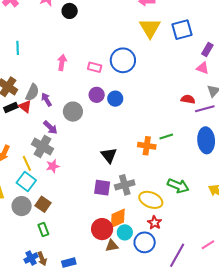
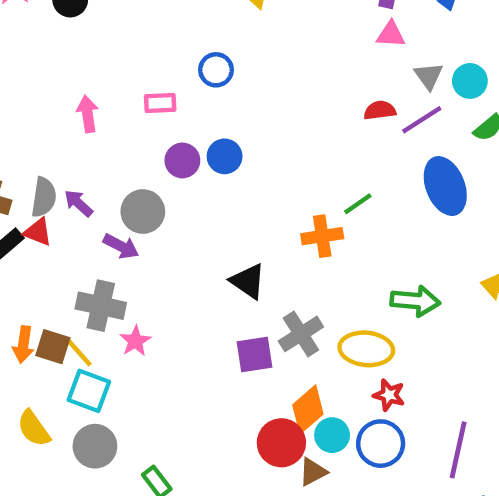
blue circle: (123, 60) -> (216, 70), size x0.6
purple arrow: (50, 127) -> (121, 246), moved
brown square: (43, 204) -> (53, 347), moved

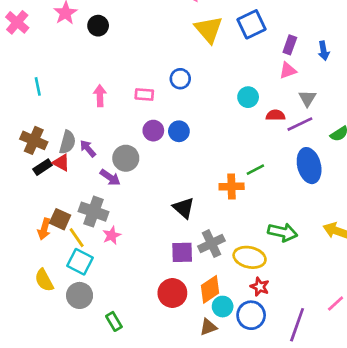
pink triangle: (391, 34) -> (288, 71), turned -30
cyan circle: (470, 81) -> (248, 97), moved
brown square: (53, 347) -> (60, 219), moved
red circle: (281, 443) -> (172, 293), moved

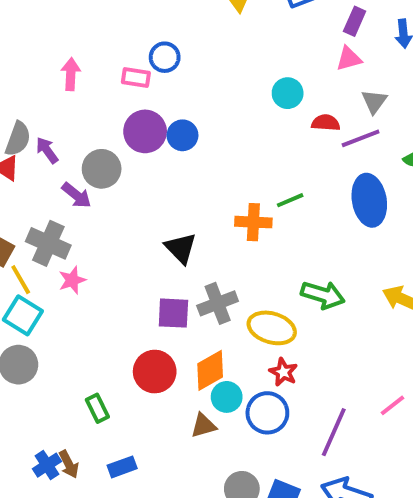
blue circle: (180, 79) -> (165, 57), moved
purple circle: (153, 131) -> (145, 131), size x1.4
green rectangle: (114, 321) -> (97, 408), moved

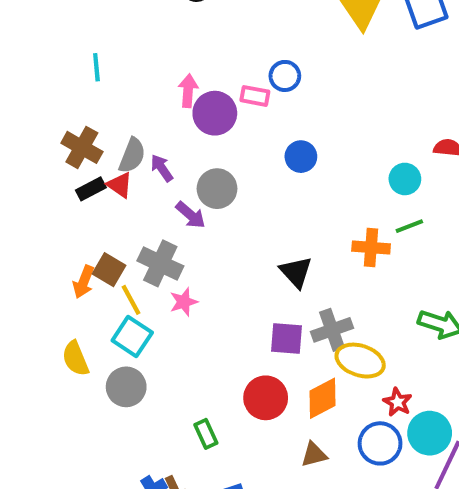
cyan circle: (288, 93) -> (405, 179), moved
purple circle: (145, 131) -> (215, 113), moved
yellow ellipse: (272, 328) -> (360, 361), moved
cyan circle: (227, 397) -> (430, 433), moved, size x1.4

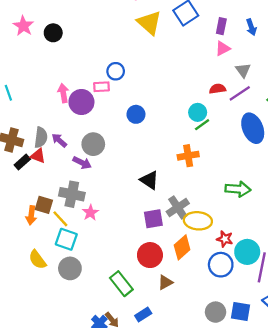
green line: (409, 226) -> (202, 125), moved
green rectangle: (206, 434) -> (121, 284), size x1.5
brown triangle: (314, 455) -> (165, 282), moved

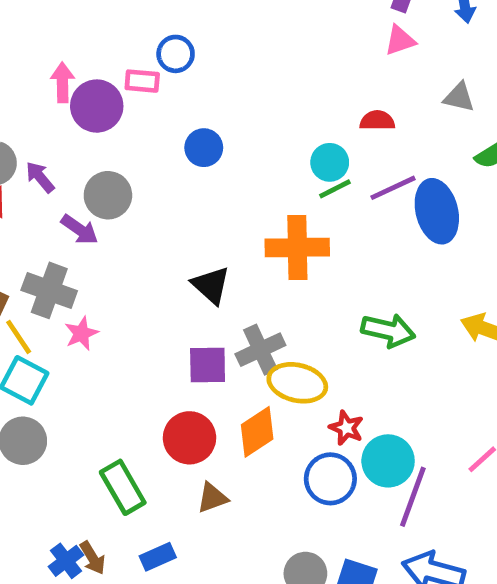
gray triangle: (243, 70) -> (459, 97), moved, turned -49
purple line: (240, 93) -> (393, 188), moved
orange cross: (188, 156) -> (297, 247), size x1.4

